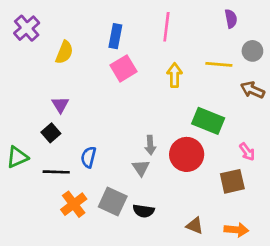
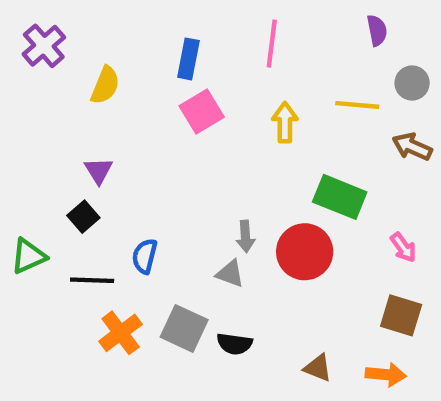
gray triangle: (141, 168) -> (230, 274), turned -36
brown square: (232, 181) -> (401, 315), moved, turned 30

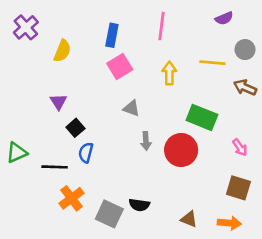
purple semicircle: (377, 30) -> (224, 18), turned 78
black square: (83, 217) -> (75, 128), moved
gray triangle: (230, 274) -> (132, 108), moved
gray square: (184, 328) -> (109, 214), moved

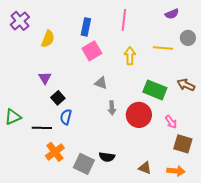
brown arrow: (245, 87) -> (186, 85), moved
pink arrow: (240, 147) -> (171, 122), moved

